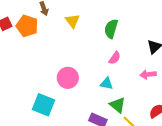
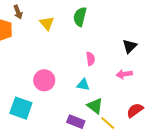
green semicircle: (111, 29) -> (80, 17), moved
pink semicircle: (115, 58) -> (90, 59), turned -40

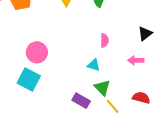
pink circle: (44, 80) -> (37, 52), moved
red semicircle: (135, 110) -> (141, 98), turned 42

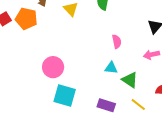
cyan square: (29, 79) -> (65, 96), moved
green triangle: (102, 88) -> (130, 80), moved

